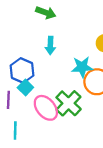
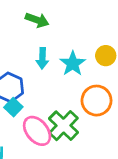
cyan star: (82, 67) -> (73, 64), moved, turned -30

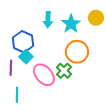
orange circle: (96, 101) -> (77, 52), moved
green cross: (63, 126) -> (64, 71), size x0.7

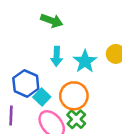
orange circle: (77, 52) -> (74, 96), moved
cyan square: (26, 57) -> (42, 97), moved

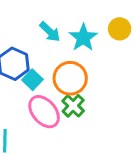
cyan arrow: (57, 56) -> (50, 32), turned -48

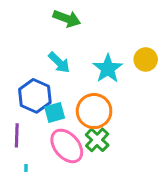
cyan arrow: (50, 32) -> (59, 63), moved
cyan square: (32, 80) -> (55, 113), turned 30

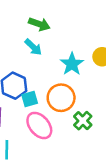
cyan arrow: (59, 63) -> (33, 47), moved
green cross: (97, 140) -> (83, 121), moved

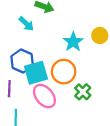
cyan arrow: (33, 47) -> (26, 24), moved
cyan square: (30, 99) -> (36, 73), size x1.6

